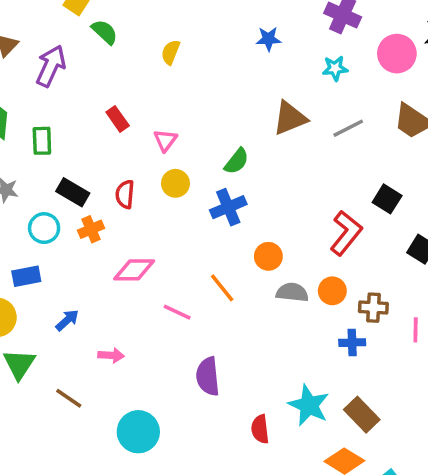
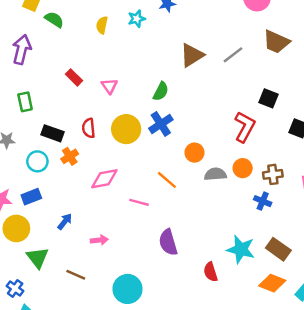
cyan star: (335, 68) -> (137, 19), moved
yellow circle: (175, 183) -> (126, 129), moved, size x1.5
blue cross: (352, 343) -> (263, 201), turned 35

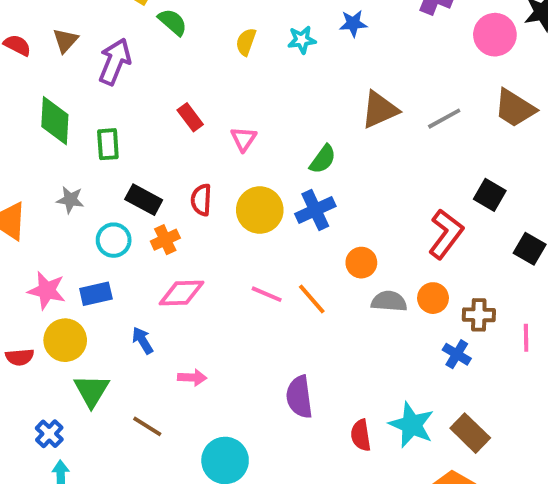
pink diamond: (104, 179) -> (181, 293), moved
pink line: (139, 202) -> (267, 294), moved
blue arrow: (65, 222) -> (143, 340), turned -77
red semicircle: (211, 272) -> (361, 435), moved

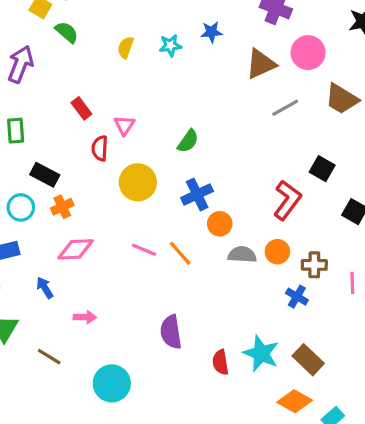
pink circle: (495, 35) -> (308, 53), moved
brown triangle: (380, 110) -> (261, 64), moved
red semicircle: (201, 200) -> (100, 148), moved
blue cross: (315, 210) -> (197, 194), moved

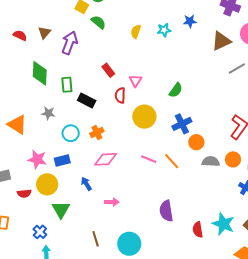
black rectangle: (45, 175) -> (87, 100), moved
brown line: (49, 357) -> (96, 239), moved, turned 42

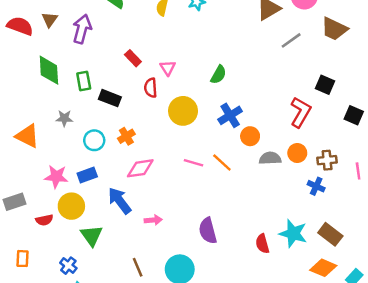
red semicircle: (20, 35) -> (20, 26), size x1.5
blue arrow: (86, 184) -> (120, 201), size x1.6
purple semicircle: (166, 211) -> (208, 231), moved

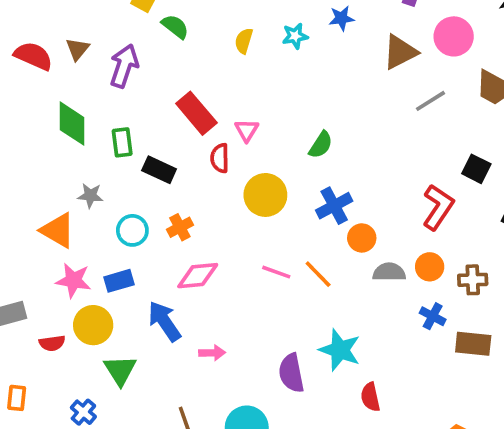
red rectangle: (133, 58) -> (196, 113), size x1.6
orange triangle: (27, 136) -> (58, 230), moved
blue cross: (316, 186) -> (433, 316), moved
cyan star: (293, 233) -> (340, 350), moved
brown rectangle: (330, 234) -> (473, 344), moved, turned -35

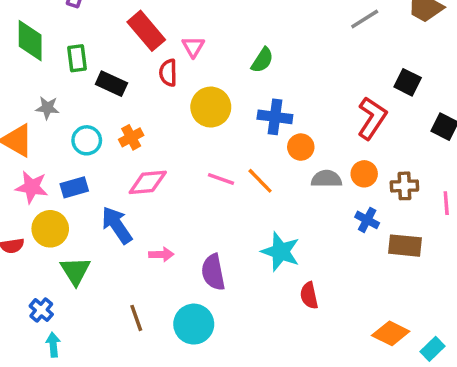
blue cross: (334, 206) -> (275, 117), turned 36
purple semicircle: (291, 373) -> (213, 272), moved

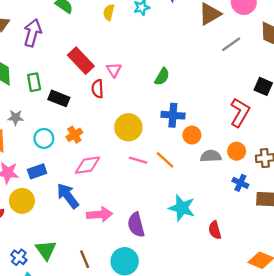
yellow circle: (211, 107) -> (128, 127), moved
pink arrow: (161, 254) -> (100, 214), size x1.5
green triangle: (75, 271) -> (46, 250), moved
red semicircle: (309, 295) -> (215, 230), moved

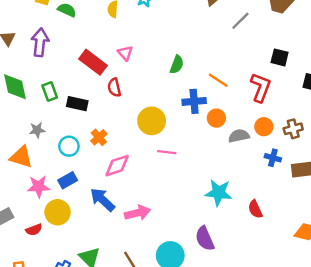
pink triangle: (114, 70) -> (125, 53), moved
orange line: (165, 160) -> (218, 80), moved
purple semicircle: (136, 225) -> (205, 239), moved

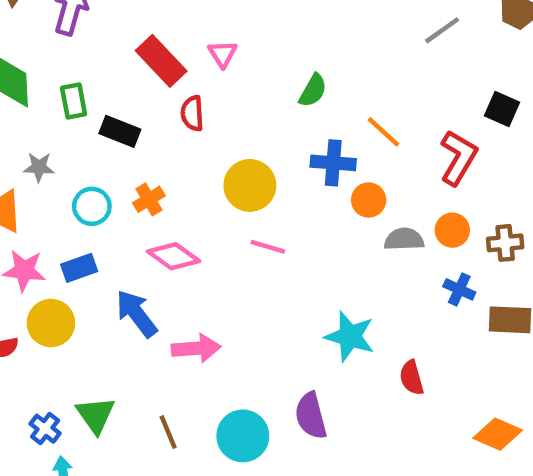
pink diamond: (117, 166) -> (173, 256), turned 44

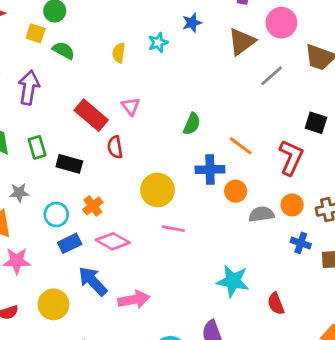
blue rectangle: (79, 268) -> (70, 243), moved
yellow circle: (51, 323) -> (53, 304), moved

